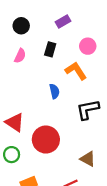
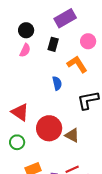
purple rectangle: (63, 21) -> (65, 18), size x1.5
black circle: (21, 26) -> (26, 30), moved
brown triangle: (88, 159) -> (72, 135), moved

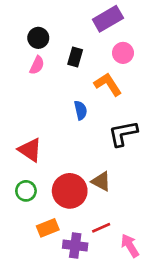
purple rectangle: (65, 18) -> (108, 19), moved
red circle: (49, 128) -> (70, 191), moved

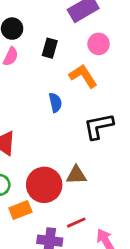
brown triangle: (101, 181) -> (76, 175), turned -30
orange rectangle: (48, 228) -> (20, 210), moved

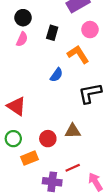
blue semicircle: (55, 103) -> (56, 75), turned 48
red circle: (44, 185) -> (48, 139), size x0.6

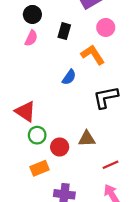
green circle: (13, 139) -> (37, 135), moved
red line: (73, 168) -> (110, 165), moved

